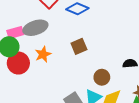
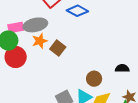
brown square: (79, 46) -> (58, 48), moved, turned -35
orange star: (43, 54) -> (40, 41), moved

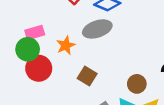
gray ellipse: (35, 25) -> (97, 29), moved
brown square: (58, 48) -> (87, 76), moved

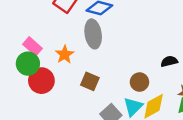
gray ellipse: (97, 29) -> (93, 34), turned -72
pink rectangle: (35, 33) -> (32, 46), turned 66

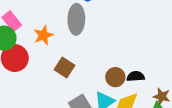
black semicircle: (169, 61) -> (136, 76), moved

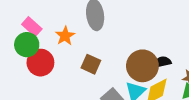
brown circle: (115, 77) -> (142, 66), size x1.6

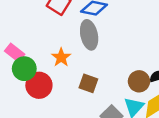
pink rectangle: (32, 27) -> (15, 53), moved
brown circle: (142, 66) -> (139, 81), size x0.7

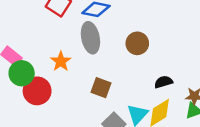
brown circle: (139, 81) -> (137, 43), moved
brown square: (88, 83) -> (101, 88), moved

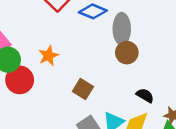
gray ellipse: (90, 38) -> (122, 29), moved
black semicircle: (163, 82) -> (145, 95), turned 36

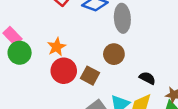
brown circle: (127, 53) -> (114, 54), moved
red circle: (20, 80) -> (64, 71), moved

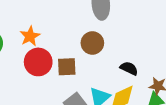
brown square: (90, 76) -> (67, 67), turned -30

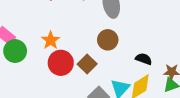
brown square: (67, 67) -> (87, 64), turned -36

